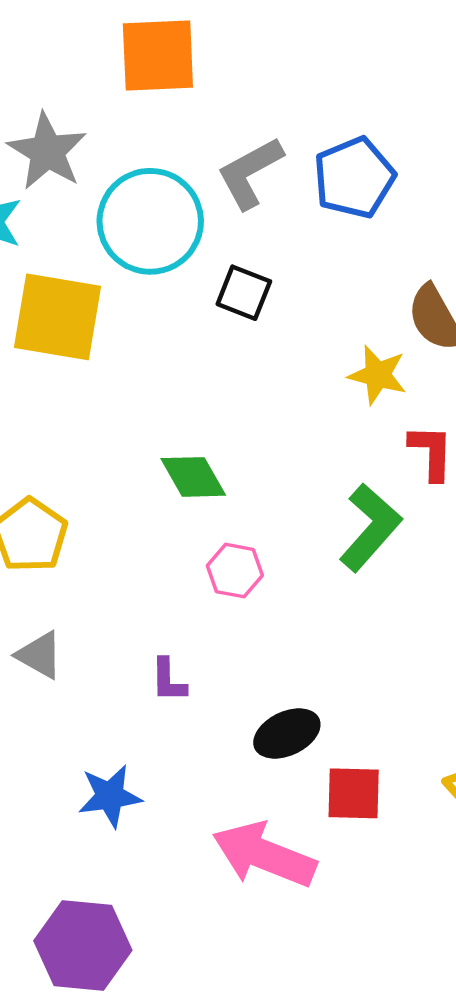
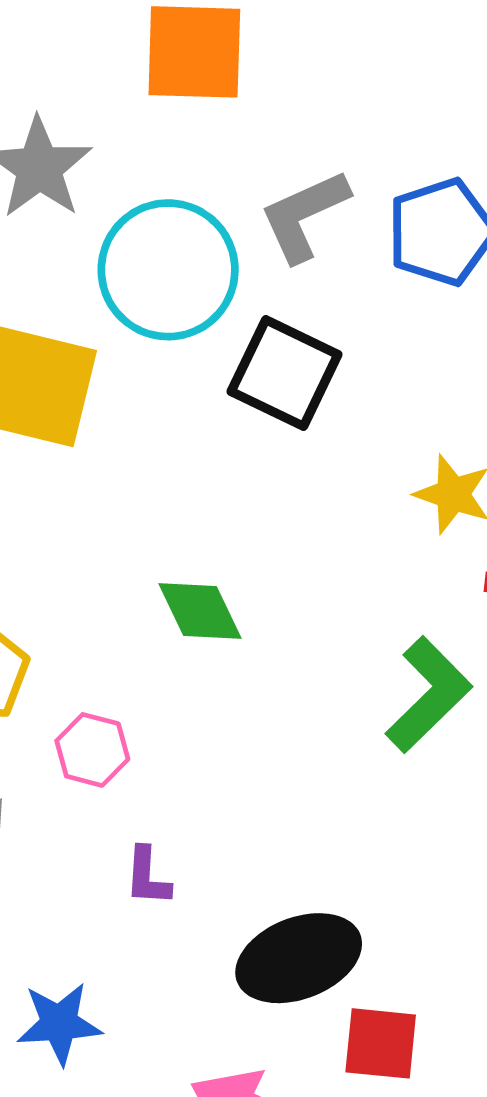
black square: (244, 293) -> (285, 373), size x1.5
pink hexagon: (235, 571) -> (92, 750), moved
black ellipse: (287, 734) -> (299, 958), size x1.4

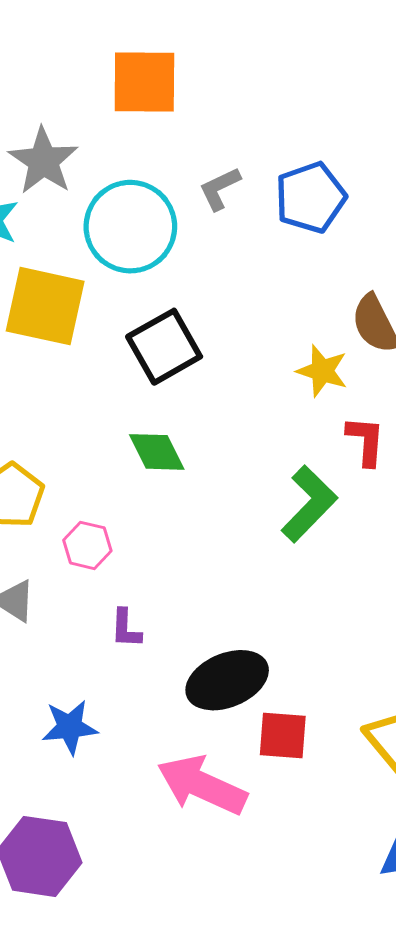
gray L-shape: (304, 215) -> (220, 189), size x0.7
black square: (285, 373) -> (164, 347), moved, turned 36

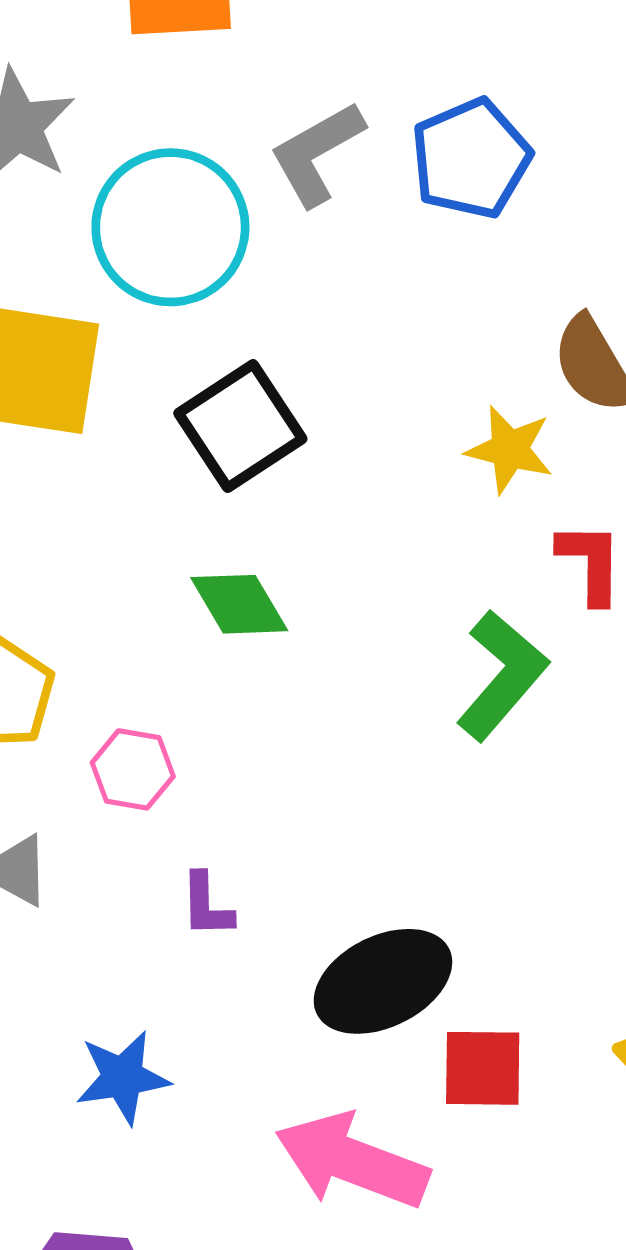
gray L-shape: (220, 189) -> (317, 153), size x1.4

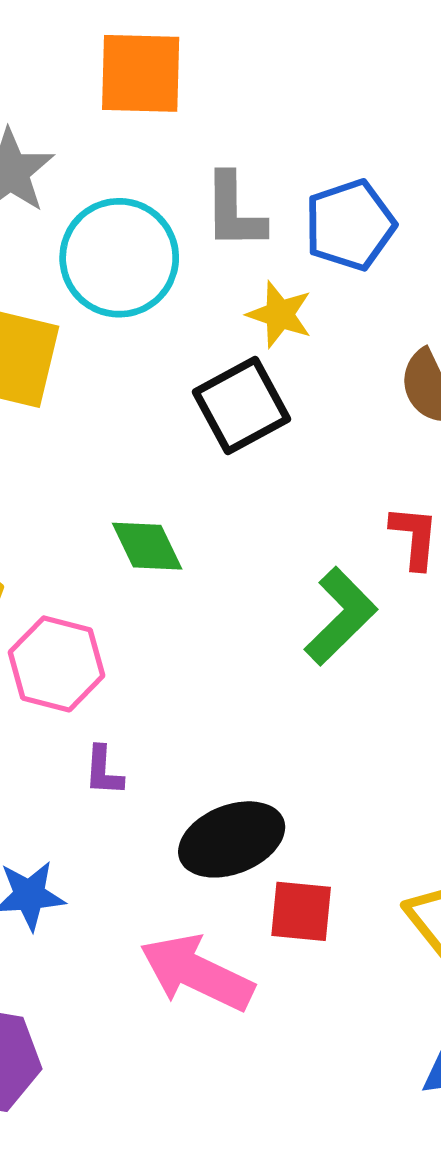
gray L-shape: (317, 153) -> (234, 211), turned -66
black square: (240, 426) -> (241, 405), moved
yellow star: (510, 450) -> (280, 314), moved
pink hexagon: (133, 769) -> (56, 664), size x1.5

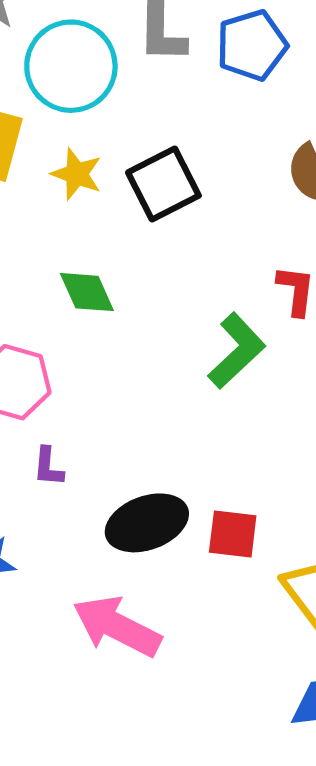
yellow star: (280, 314) -> (77, 174), moved
red square: (301, 911) -> (233, 534), moved

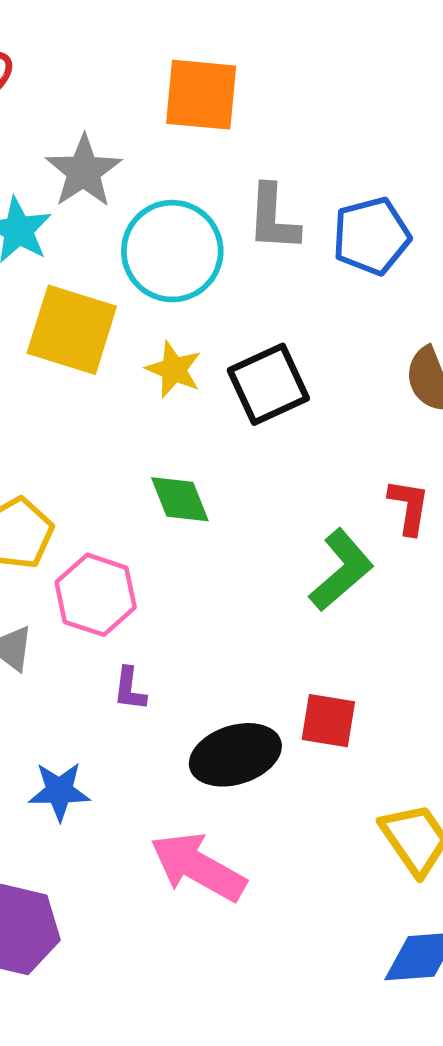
red square: (233, 534) -> (328, 721), moved

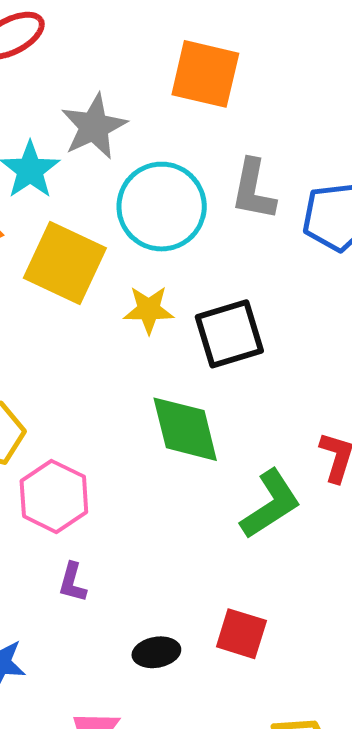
yellow star: (174, 369) -> (149, 310), turned -30
green diamond: (180, 499) -> (185, 429), moved, size x1.4
black ellipse: (235, 755) -> (156, 652), size x0.6

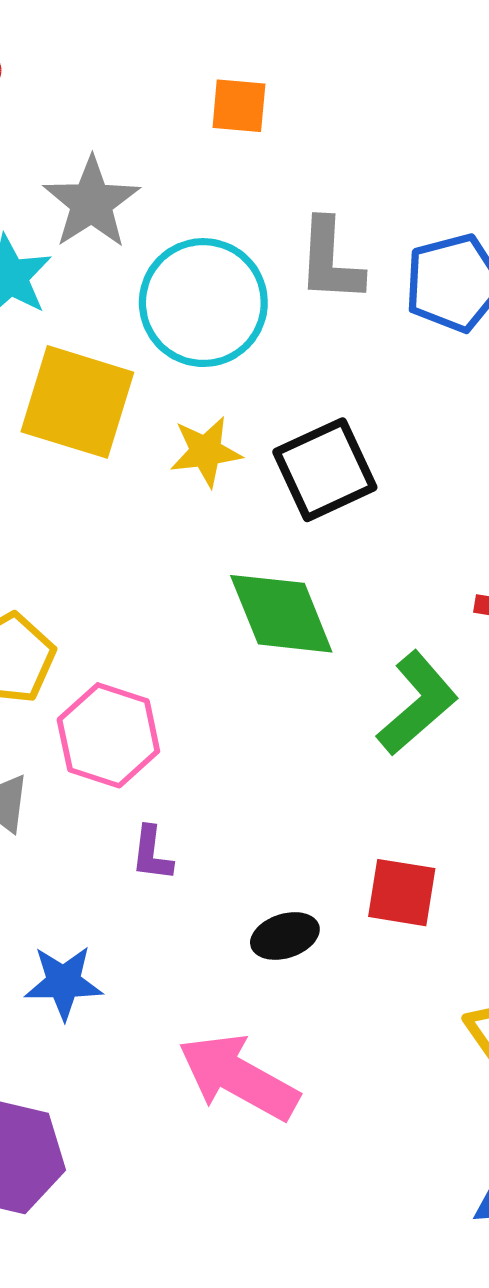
orange square: (205, 74) -> (239, 106), size x0.6

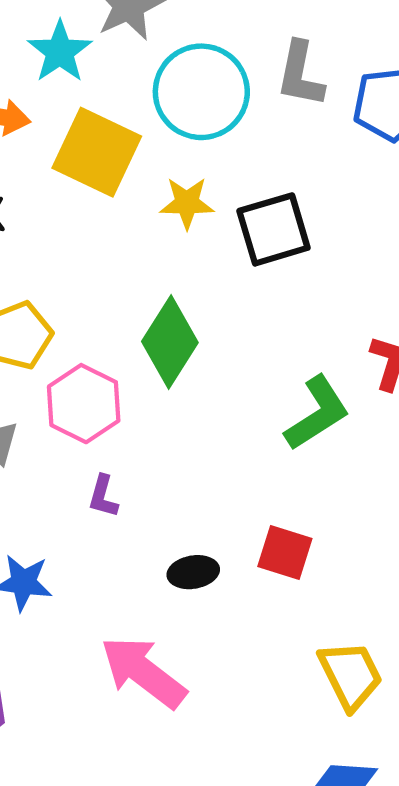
green diamond: (281, 614) -> (170, 342), moved, turned 46

